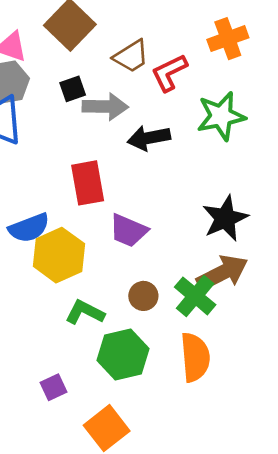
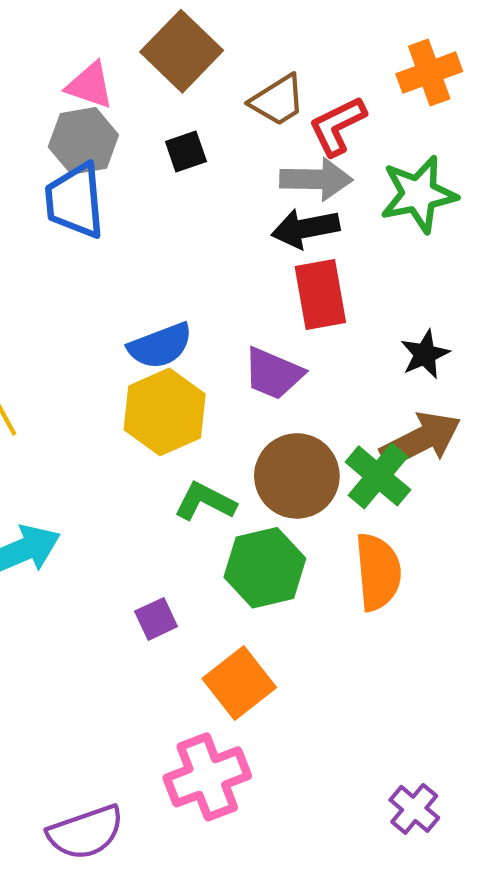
gray arrow: (105, 107) -> (316, 179), moved
red rectangle: (88, 183) -> (320, 295), moved
black star: (225, 218) -> (425, 354), size x0.7
blue semicircle: (29, 228) -> (160, 346), moved
brown circle: (143, 296) -> (297, 476), size x1.8

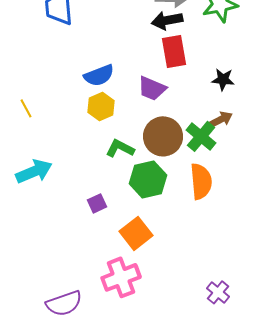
black star: (425, 354) -> (223, 79), turned 30
yellow hexagon: (165, 412) -> (101, 106), size x0.7
brown arrow: (421, 440) -> (221, 119), size x0.6

